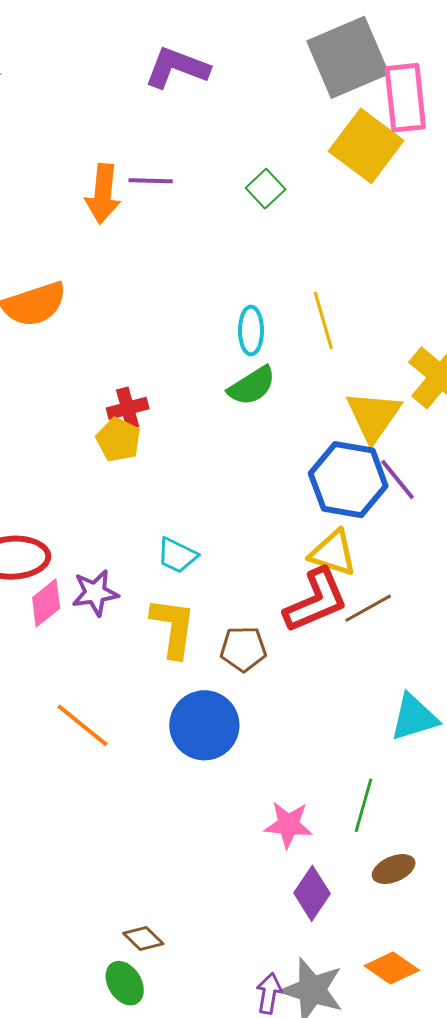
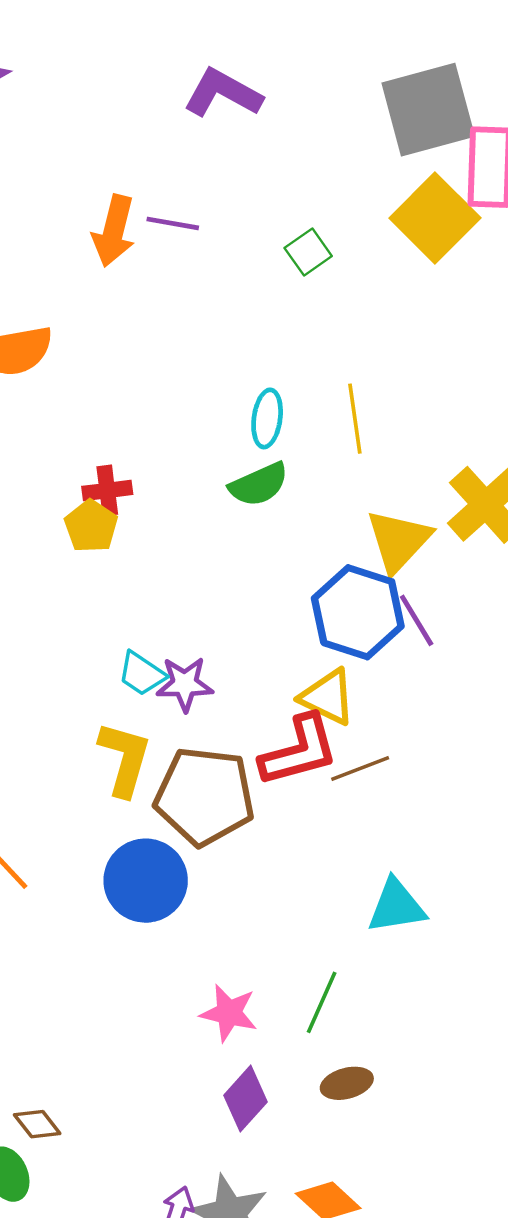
purple star: (95, 593) -> (185, 684), moved
brown pentagon: (243, 649) -> (205, 796), size x1.8

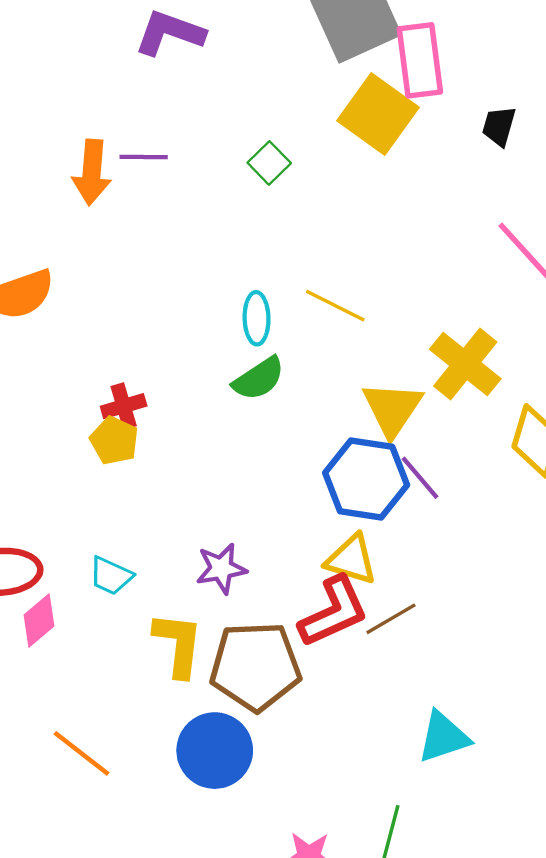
yellow line: (355, 419) -> (335, 306), turned -46
cyan trapezoid: (142, 674) -> (111, 576), moved

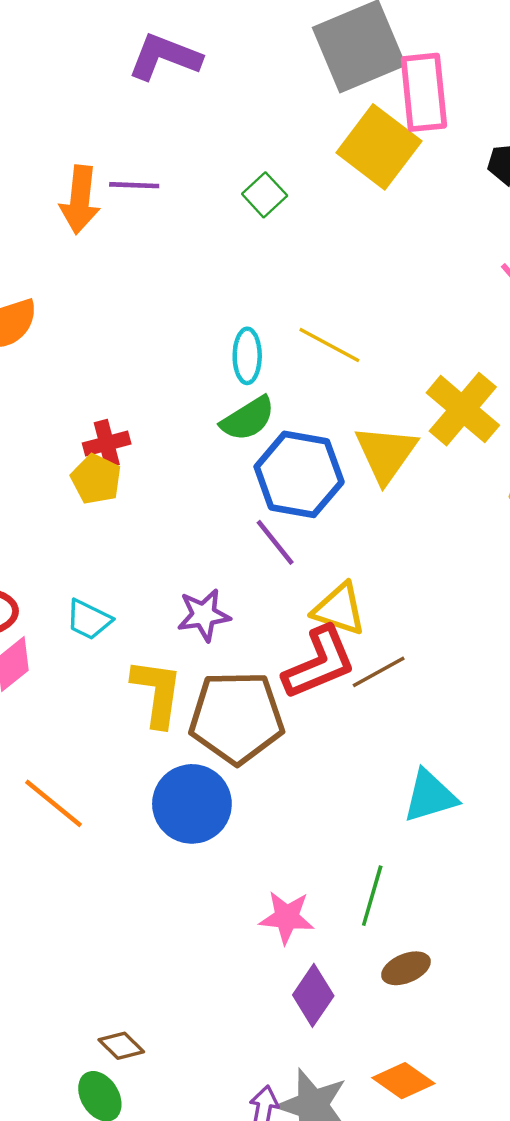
purple line: (420, 478) -> (275, 542), moved
blue hexagon: (366, 479) -> (299, 474), moved

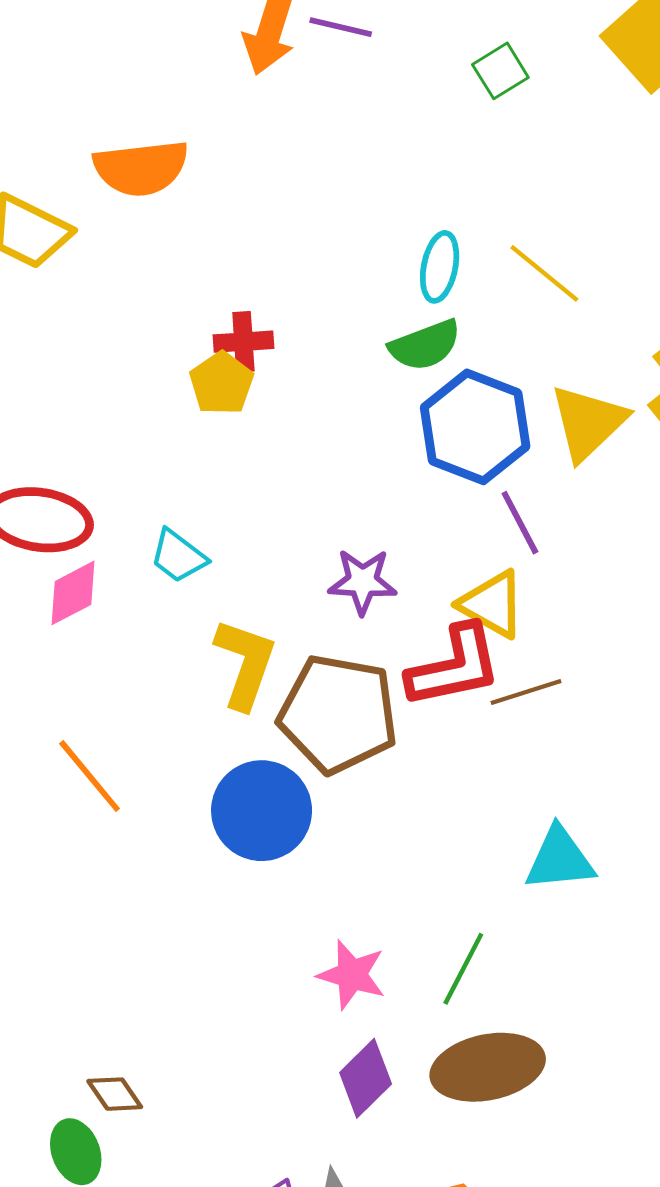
purple line: (275, 542) -> (520, 523), moved
purple star: (204, 615) -> (363, 582), moved
brown ellipse: (406, 968) -> (488, 1067), size x1.8

